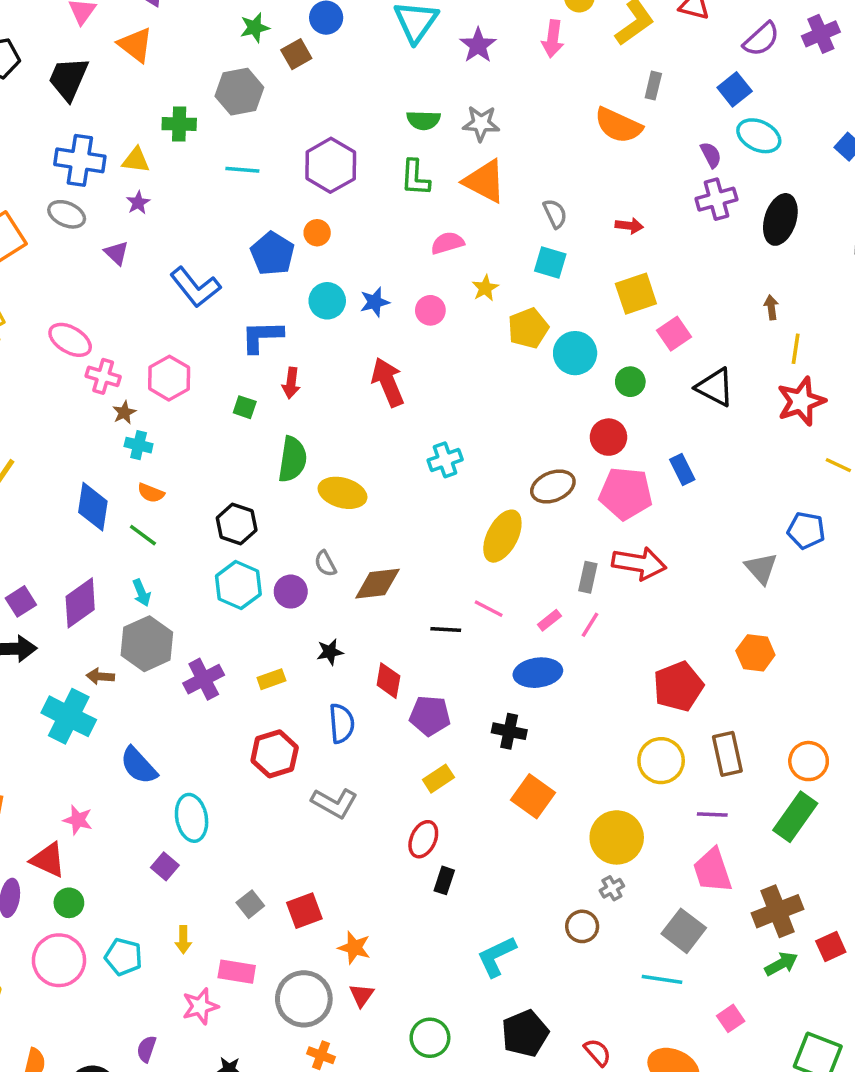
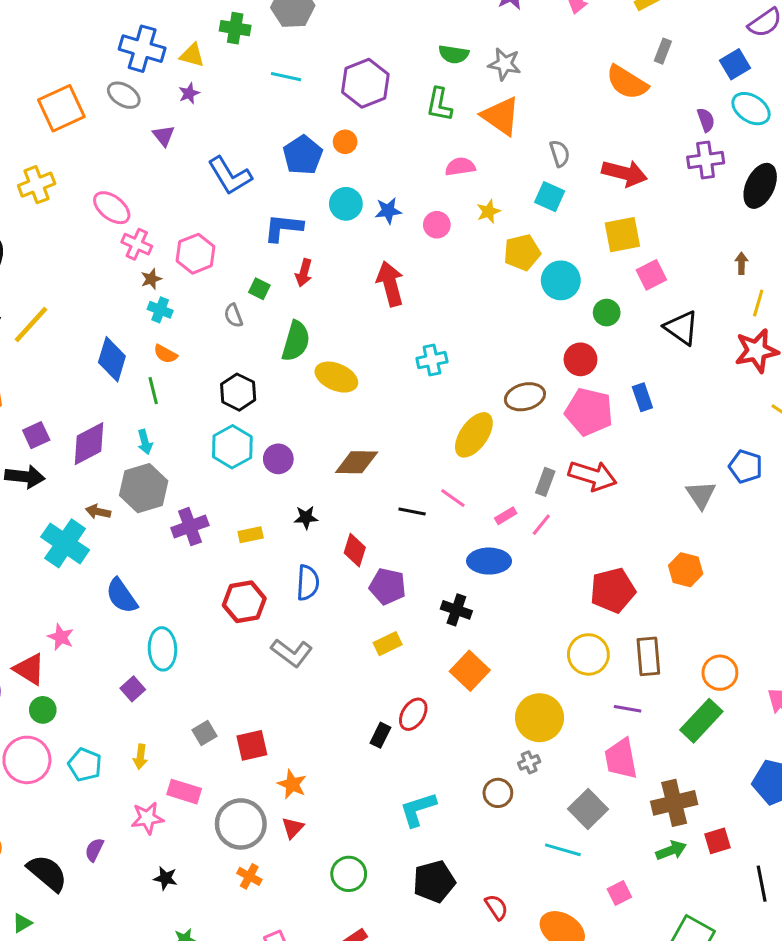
red arrow: (629, 226) -> (625, 173), size x1.8
green line: (143, 535) -> (153, 391), turned 32
gray semicircle: (325, 564) -> (233, 316), moved
red ellipse: (423, 839) -> (413, 714), moved

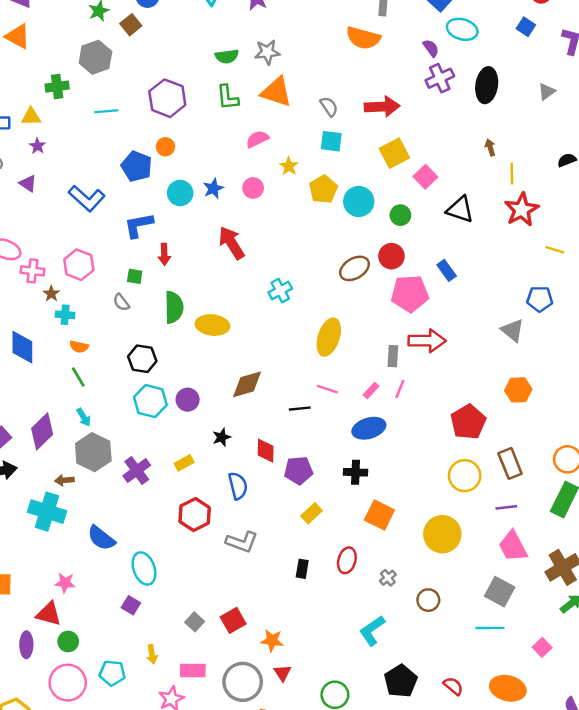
blue diamond: (112, 359) -> (22, 347), moved
brown ellipse: (525, 397) -> (355, 268), moved
black rectangle: (380, 735) -> (302, 569), moved
gray cross: (529, 762) -> (388, 578), moved

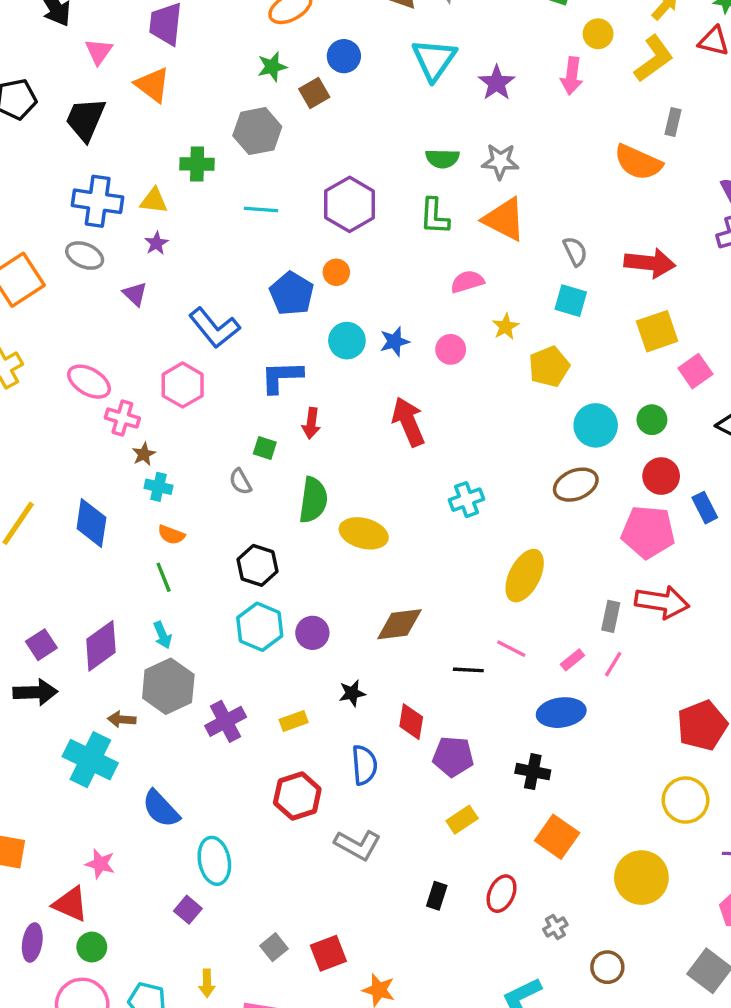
cyan circle: (359, 201) -> (596, 425), moved
red circle: (391, 256) -> (661, 476), moved
pink hexagon: (79, 265) -> (183, 385), moved

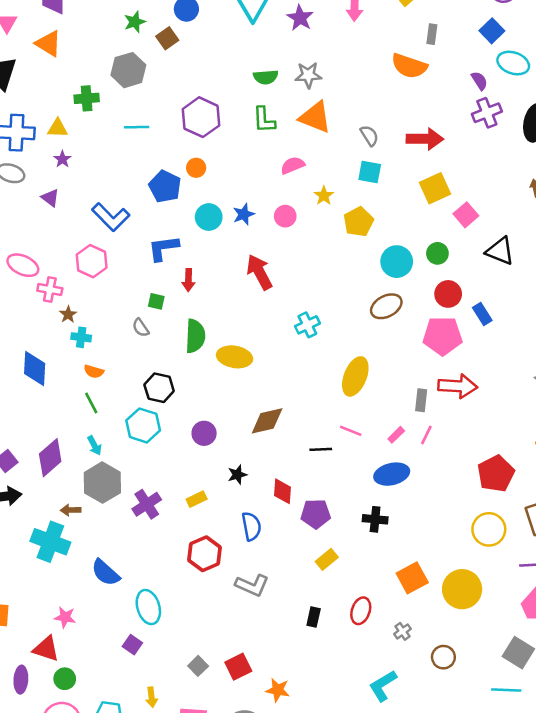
cyan hexagon: (260, 627) -> (143, 425), moved
orange square: (557, 837) -> (412, 578), moved, turned 32

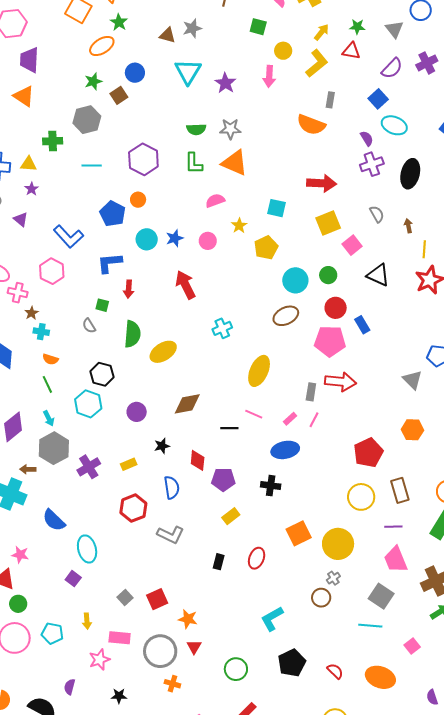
gray semicircle: (369, 136) -> (377, 214), moved
yellow ellipse: (235, 357) -> (163, 352), turned -44
gray cross: (403, 631) -> (333, 578), moved

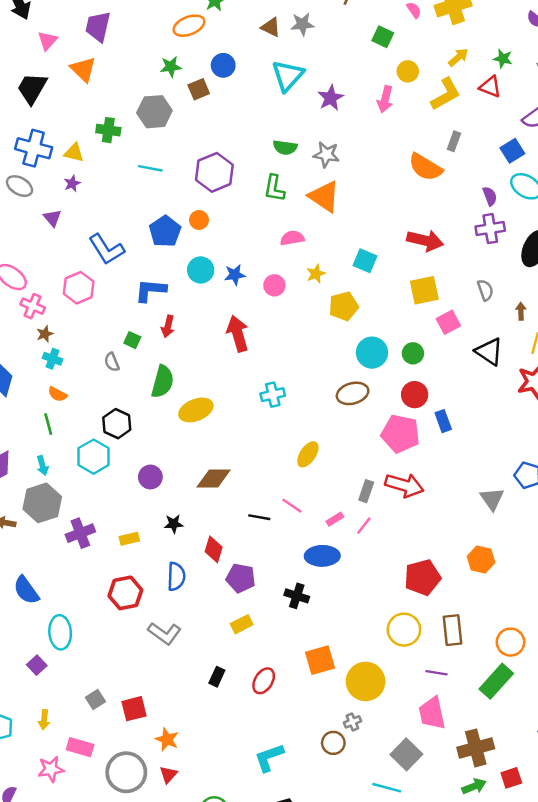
black triangle: (378, 275) -> (489, 352), moved
yellow ellipse: (259, 371) -> (308, 454), size x0.7

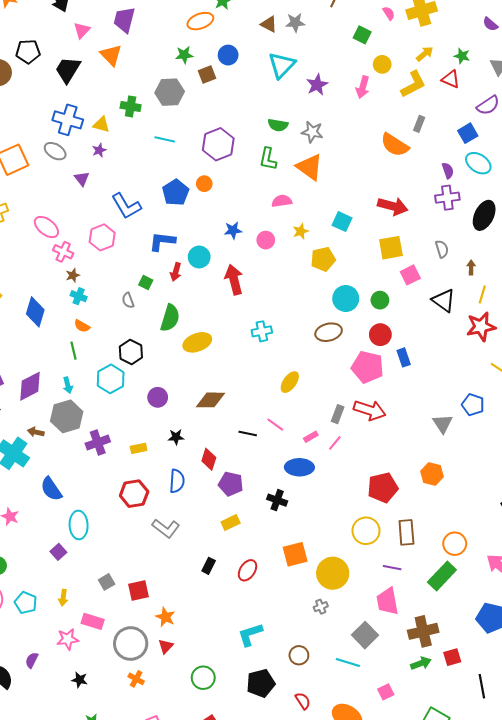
cyan circle: (201, 270) -> (199, 257), moved
brown circle: (333, 743) -> (299, 655), moved

